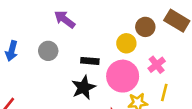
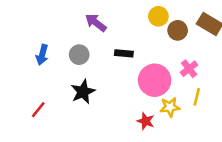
yellow circle: (126, 43) -> (158, 16), moved
black rectangle: (90, 61) -> (124, 53), moved
black star: (84, 87) -> (83, 92), moved

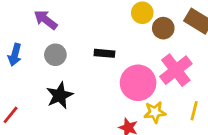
purple arrow: (96, 23) -> (46, 20), moved
pink cross: (189, 69) -> (176, 70), size x1.6
yellow line: (197, 97) -> (194, 111), moved

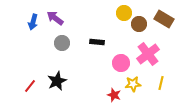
blue arrow: (15, 55) -> (33, 22), moved
pink circle: (138, 83) -> (121, 63), size x0.7
black star: (60, 95) -> (57, 81), moved

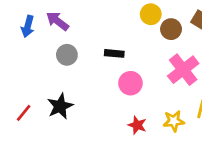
pink circle: (121, 63) -> (130, 83), moved
yellow star: (133, 84) -> (174, 121), moved

